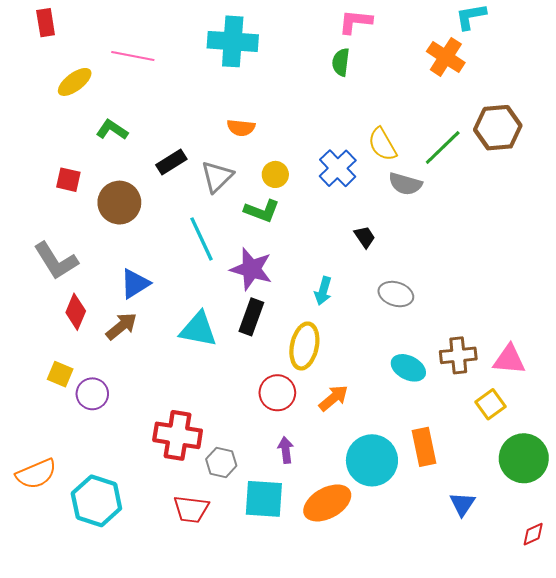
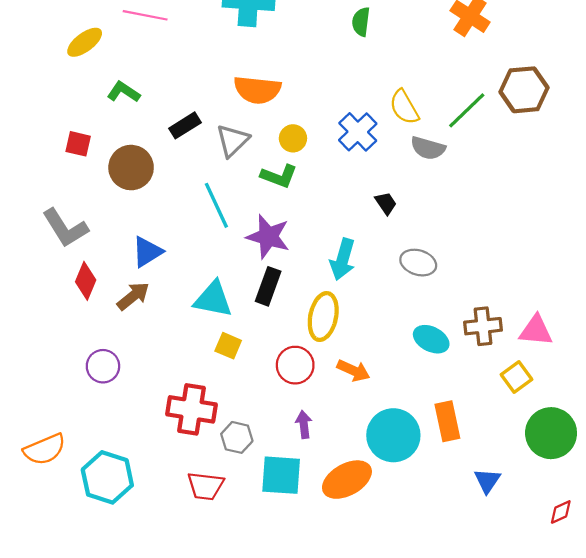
orange semicircle: (241, 128) -> (257, 90), size x1.6
cyan arrow: (323, 291) -> (343, 259), size x1.4
yellow square: (60, 374) -> (228, 346), moved
orange arrow: (334, 398) -> (353, 371), turned 64

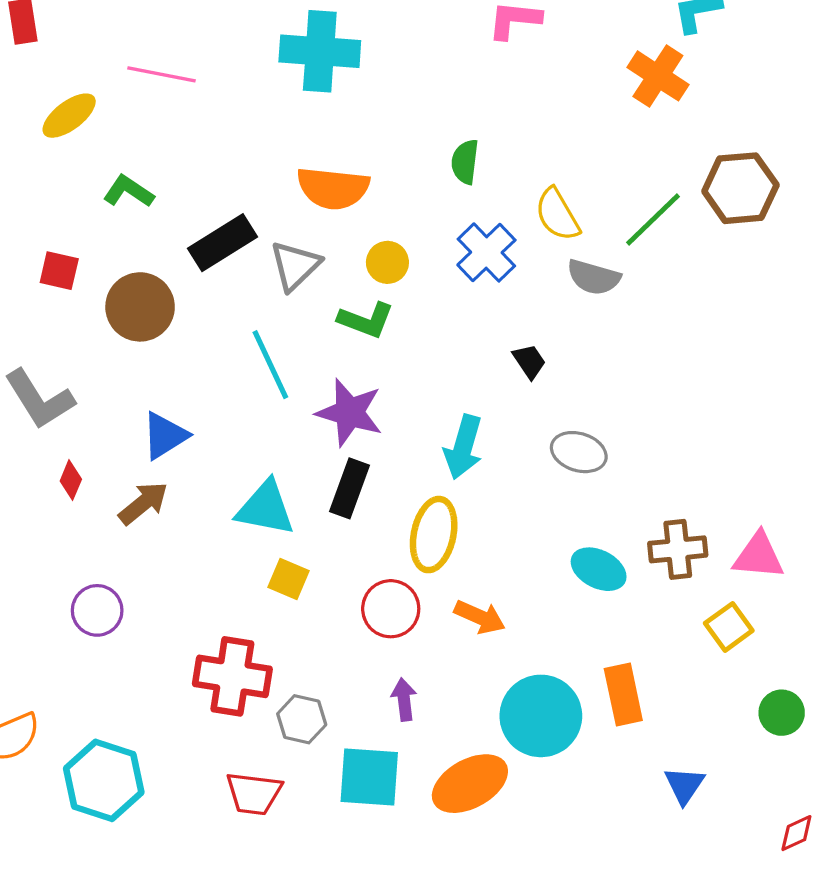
green semicircle: (361, 22) -> (465, 162), moved
black rectangle: (185, 125) -> (222, 243), size x1.4
red diamond: (86, 281) -> (71, 480), size x0.7
green circle: (551, 433) -> (782, 713), size x0.6

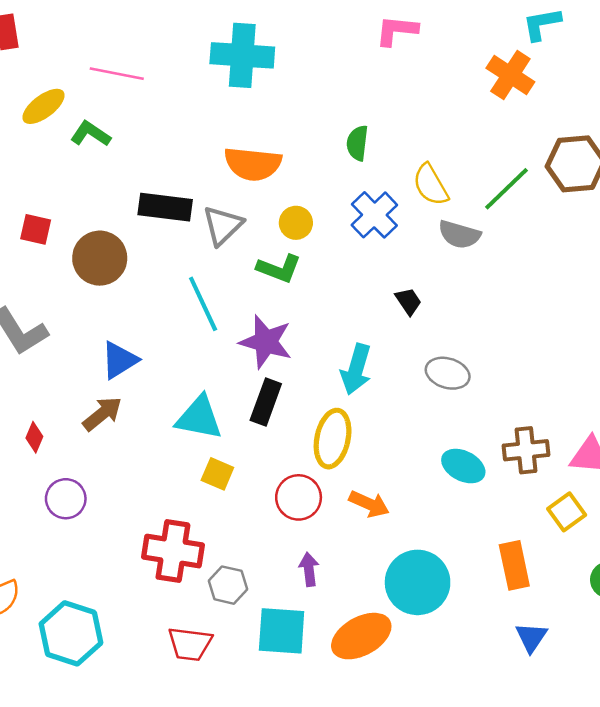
green L-shape: (128, 191) -> (91, 134), moved
black rectangle: (222, 243) -> (165, 207), turned 39
red diamond: (71, 480) -> (34, 437), moved
orange rectangle: (623, 695) -> (514, 565), moved

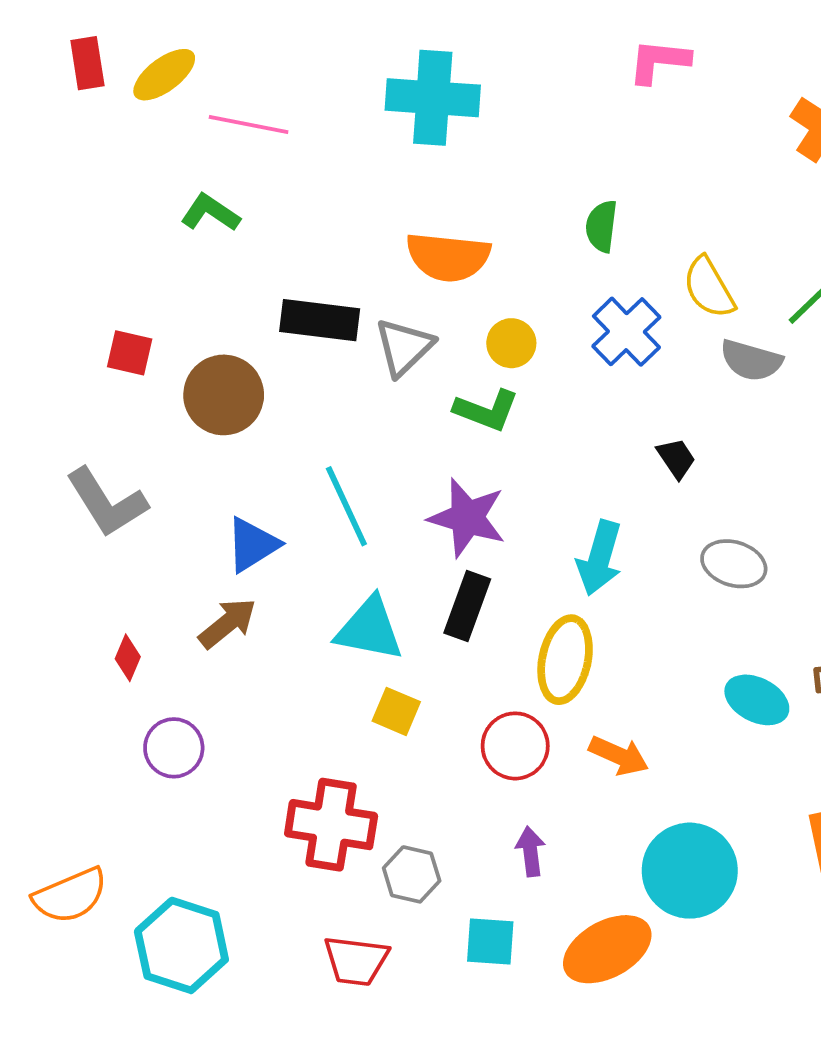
yellow ellipse: (44, 106) -> (164, 75), moved
cyan line: (203, 304) -> (346, 506), moved
cyan square: (282, 631) -> (490, 942), size x0.7

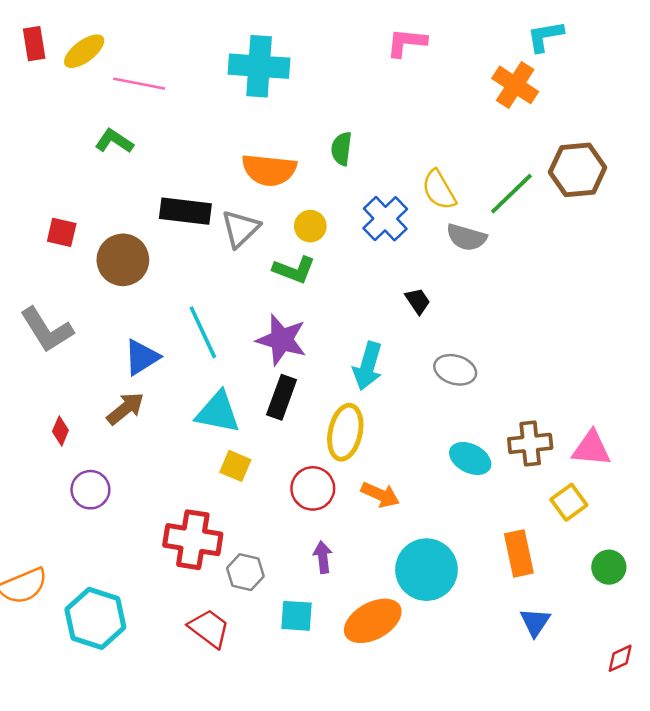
green semicircle: (601, 226) -> (342, 149), moved
red trapezoid: (356, 961) -> (209, 628), turned -150

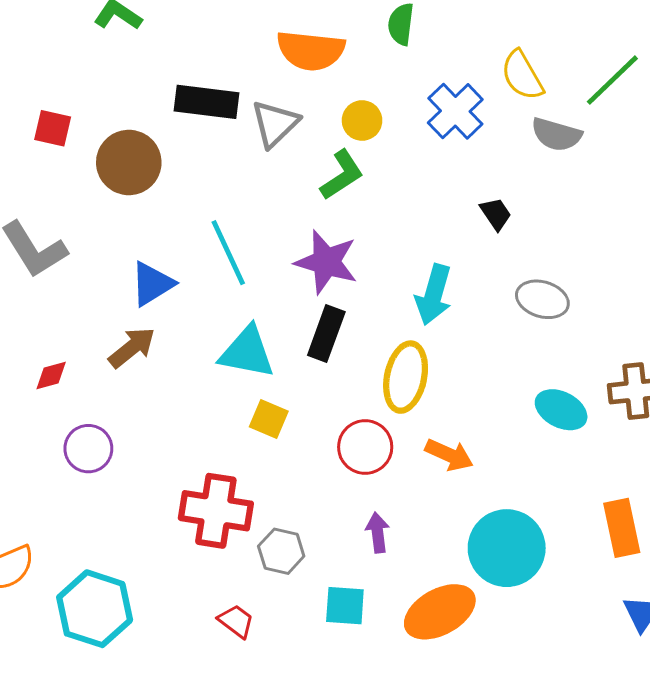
green L-shape: (294, 270) -> (342, 175), turned -54
red diamond: (60, 431) -> (51, 376), turned 52
red trapezoid: (209, 628) -> (236, 621), size x0.7

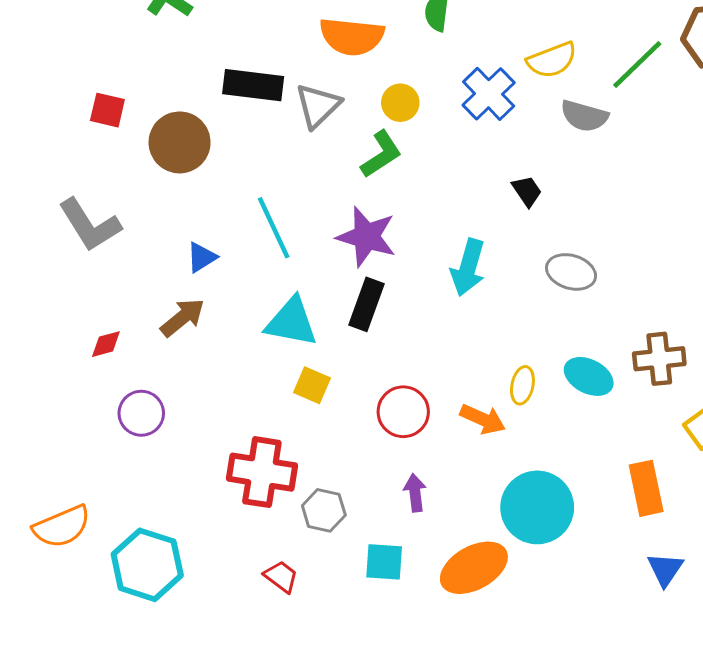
yellow semicircle: (522, 75) -> (552, 60), turned -81
blue triangle: (152, 284) -> (202, 257), size x0.7
yellow ellipse: (406, 377) -> (522, 385), moved, size x0.6

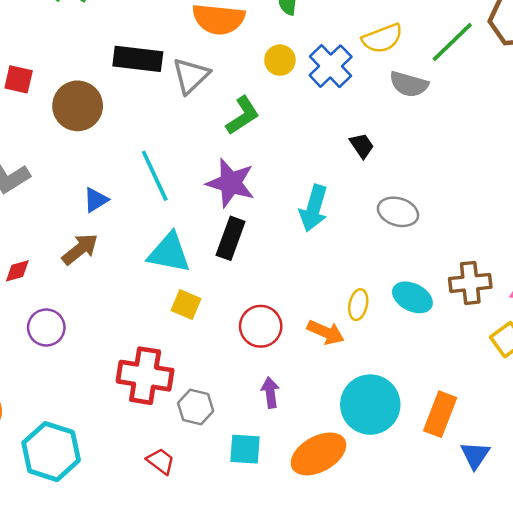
yellow circle: (400, 103) -> (280, 60), moved
orange rectangle: (646, 488) -> (440, 414), moved, turned 33

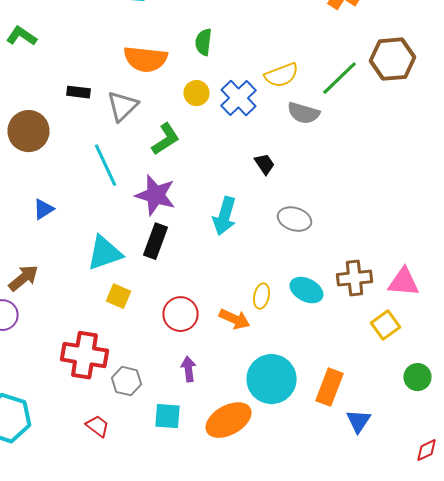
black rectangle: (138, 59) -> (78, 92), size x0.6
cyan line: (155, 176) -> (106, 165), moved
brown arrow: (80, 249) -> (24, 278), moved
cyan triangle: (169, 253) -> (104, 253), turned -30

